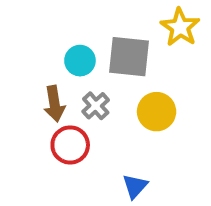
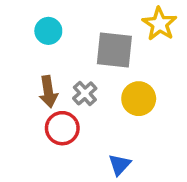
cyan circle: (80, 61) -> (48, 31), moved

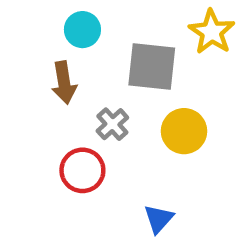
cyan circle: (48, 31) -> (82, 30), moved
brown arrow: (48, 92) -> (64, 83), moved

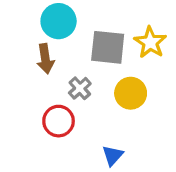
cyan circle: (82, 30) -> (59, 21), size x1.4
yellow star: (212, 32) -> (150, 42), moved

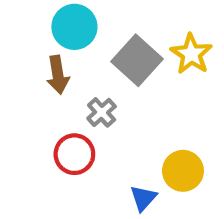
gray square: (108, 47) -> (137, 60), turned 36
yellow circle: (131, 93) -> (183, 171), moved

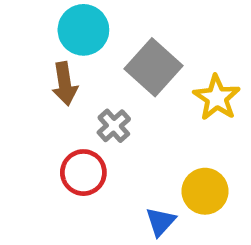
yellow star: (191, 54) -> (217, 98), moved

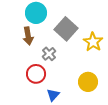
blue triangle: (161, 222) -> (53, 95), moved

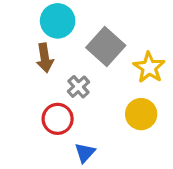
yellow circle: (88, 82) -> (141, 114), moved

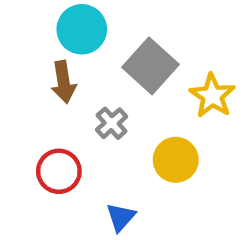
yellow circle: (141, 114) -> (176, 160), moved
red circle: (58, 119) -> (59, 171), moved

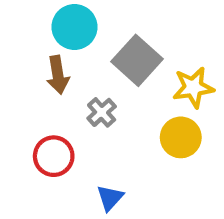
yellow star: (212, 96) -> (193, 87), turned 30
yellow circle: (176, 160) -> (181, 137), moved

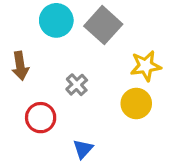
gray square: (137, 60) -> (103, 25), moved
brown arrow: (58, 75) -> (20, 66), moved

